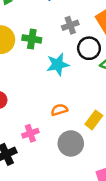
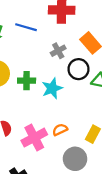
green cross: (32, 39) -> (27, 81), moved
pink cross: (30, 133) -> (34, 138), moved, size x1.6

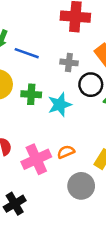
blue line: (26, 27) -> (27, 53), moved
gray cross: (58, 51) -> (69, 62), turned 32

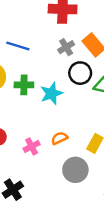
gray cross: (69, 62) -> (66, 47), moved, turned -35
pink cross: (36, 159) -> (32, 146), size x0.6

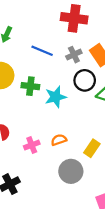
blue line: (18, 46) -> (42, 51), moved

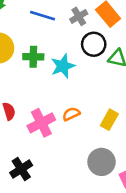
pink cross: (32, 145) -> (41, 123), size x1.5
gray circle: (71, 171) -> (102, 162), moved

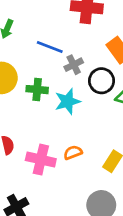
gray cross: (79, 16) -> (74, 65), moved
pink cross: (41, 123) -> (41, 160), turned 36

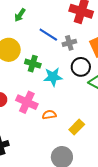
gray cross: (74, 65) -> (69, 43), moved
pink cross: (41, 160) -> (27, 102), moved

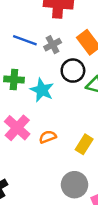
cyan star: (53, 77) -> (42, 90), turned -30
pink cross: (27, 102) -> (17, 128), turned 30

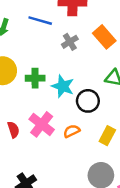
blue line: (25, 40) -> (40, 21), moved
black circle: (73, 71) -> (88, 101), moved

